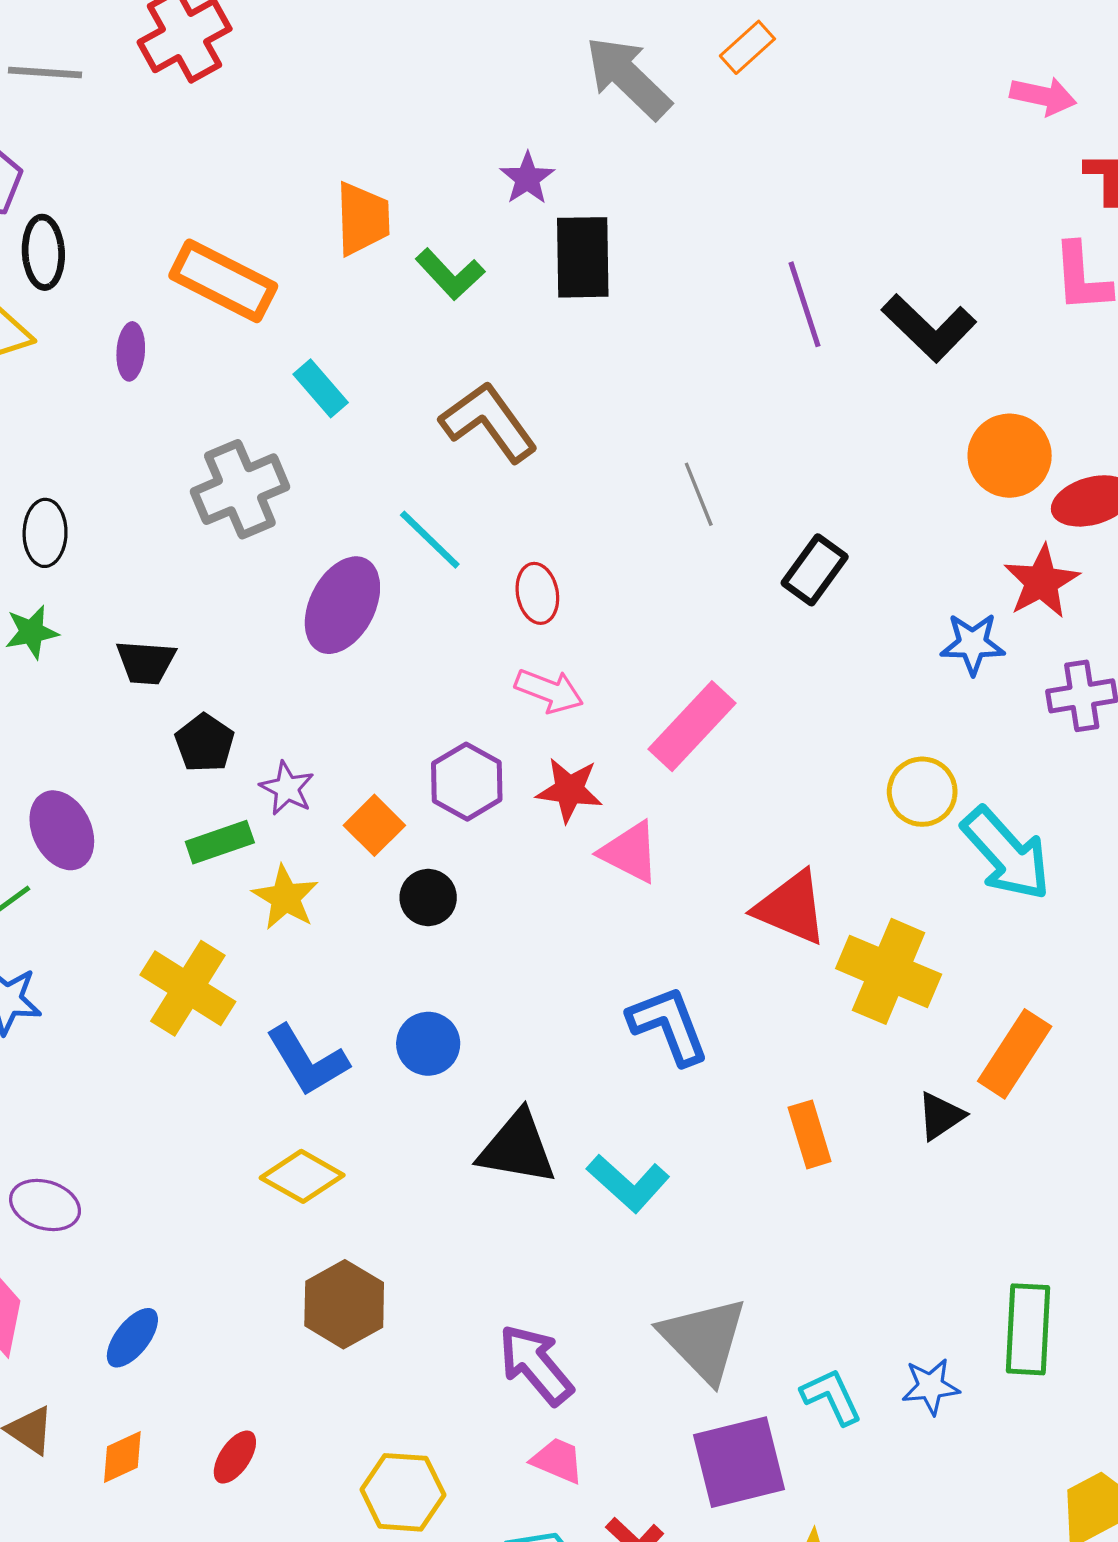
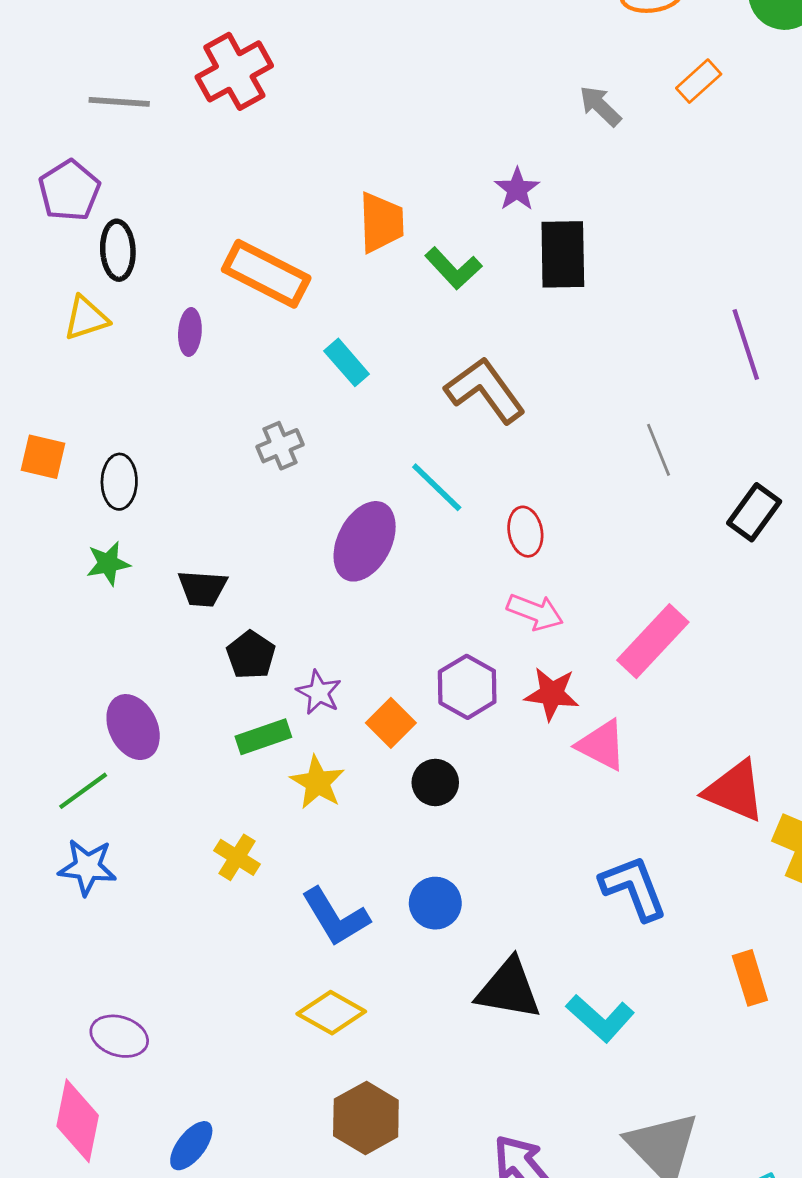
gray arrow: (628, 78) -> (600, 106), size x0.6
purple line: (805, 304) -> (746, 344), moved
gray cross: (240, 489) -> (280, 446), size x0.6
yellow cross: (188, 988) -> (237, 857), size x0.6

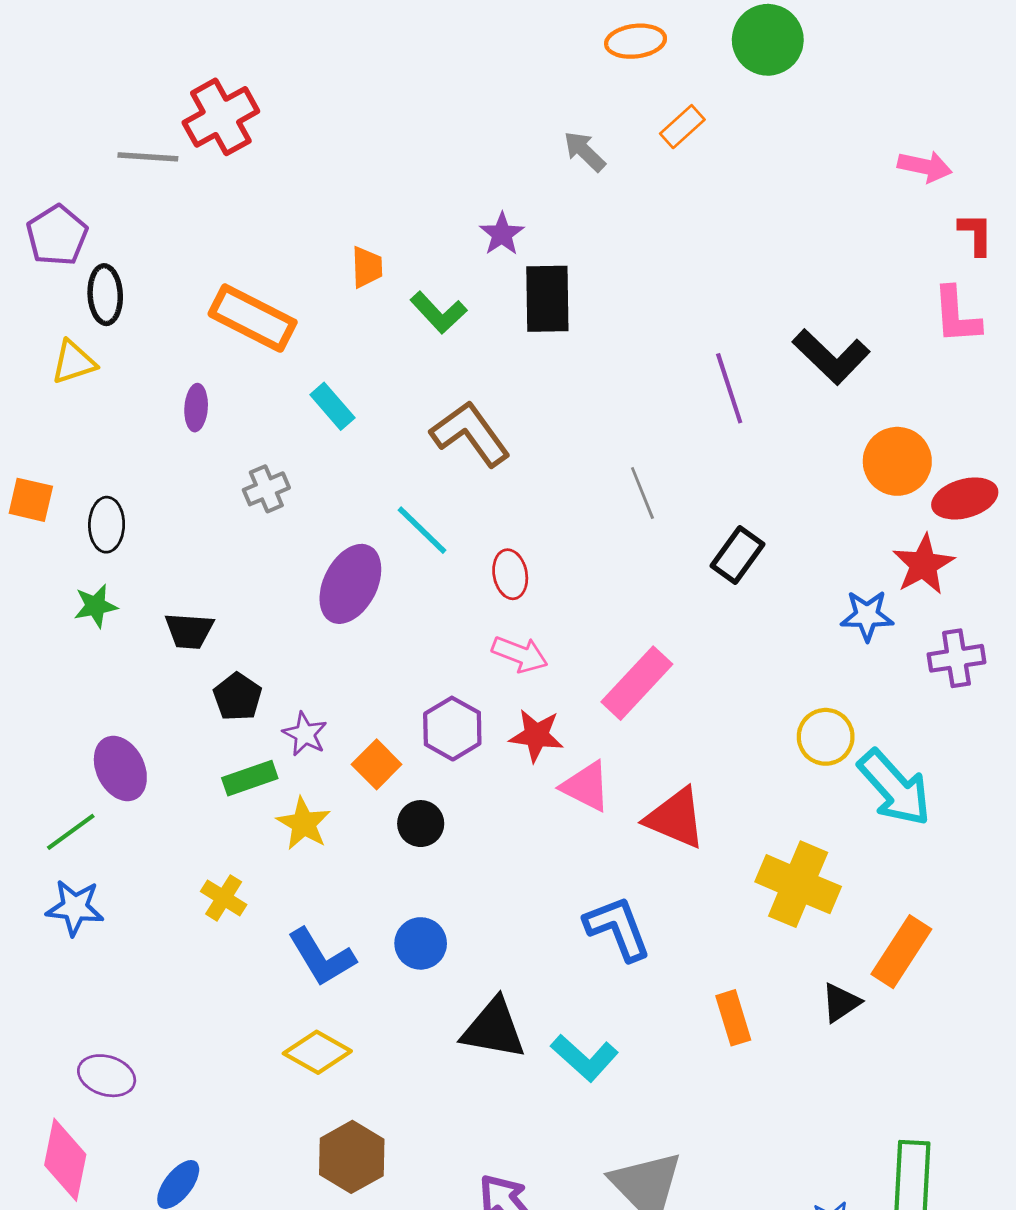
gray line: (119, 102) -> (148, 157), moved
orange trapezoid: (381, 222) -> (367, 267), size x0.7
purple ellipse: (190, 332) -> (196, 408), moved
red triangle: (735, 791) -> (675, 818), moved

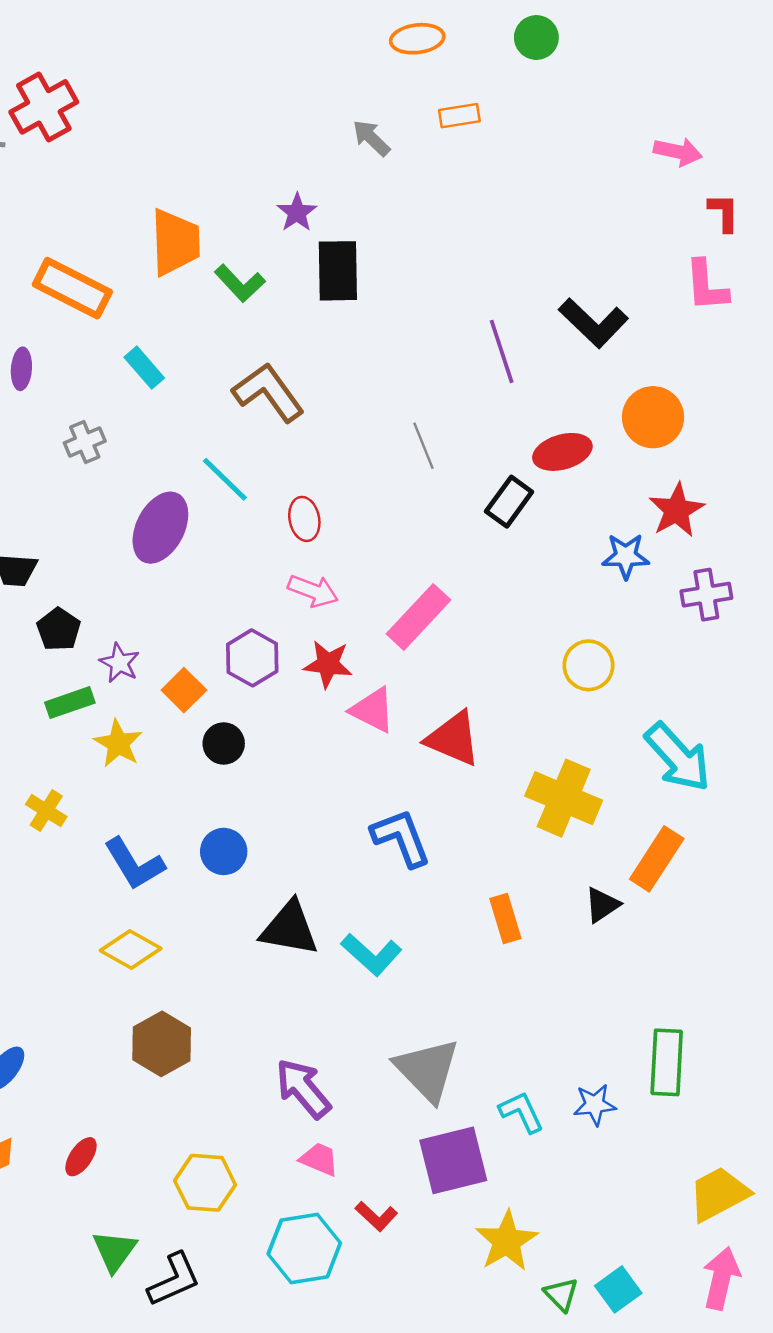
green circle: (768, 40) -> (536, 38), size x0.7
orange rectangle: (682, 127) -> (459, 116), turned 33
orange trapezoid: (367, 267) -> (175, 242), size x1.8
red ellipse: (965, 498) -> (562, 452), moved
cyan arrow: (894, 788) -> (678, 757), moved

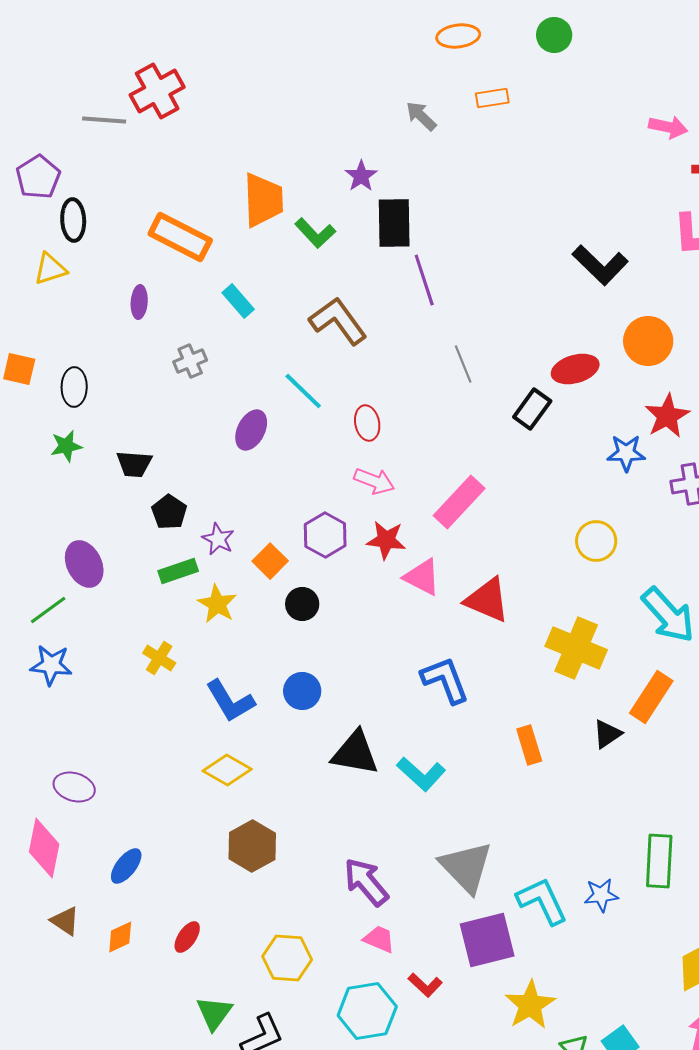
purple line: (502, 351) -> (424, 280), moved
purple ellipse: (160, 528) -> (251, 430), size x0.7
cyan L-shape: (521, 1112) -> (542, 901), size x1.4

